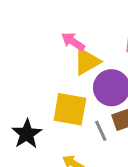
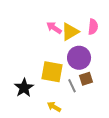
yellow triangle: (87, 62) -> (70, 32), moved

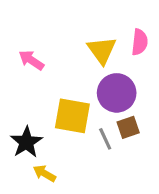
pink arrow: (54, 28) -> (31, 60), moved
yellow triangle: (70, 32) -> (102, 50), turned -36
yellow arrow: (54, 107) -> (44, 173), moved

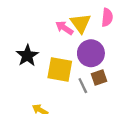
pink arrow: (31, 60) -> (64, 28), moved
black star: (26, 142) -> (27, 56), moved

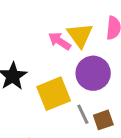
yellow square: (60, 69) -> (54, 94), turned -32
brown square: (99, 78) -> (103, 120), moved

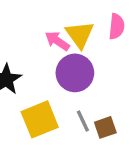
purple circle: (93, 73) -> (75, 73), moved
yellow square: (54, 94) -> (40, 119), moved

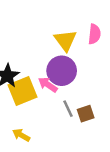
pink arrow: (57, 41) -> (48, 85), moved
yellow square: (40, 119) -> (22, 91), moved

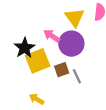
pink arrow: (48, 85) -> (52, 36), moved
brown square: (86, 114) -> (62, 70), moved

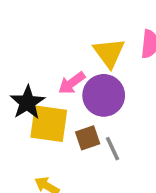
pink arrow: (52, 36) -> (72, 83), turned -70
yellow square: (38, 61) -> (49, 124), turned 30

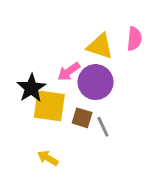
yellow triangle: (109, 53) -> (100, 46), turned -36
brown square: (88, 138) -> (82, 118), turned 36

